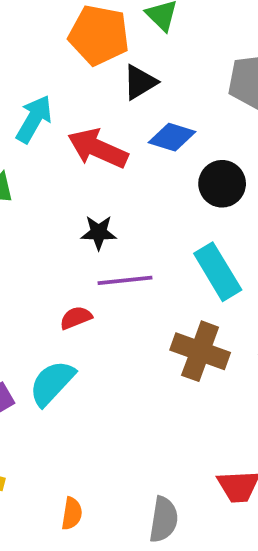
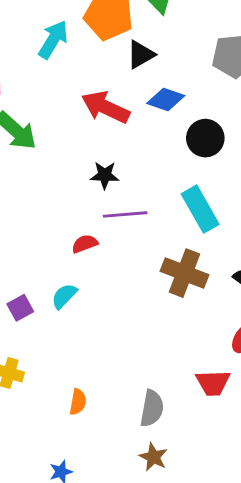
cyan arrow: (34, 119) -> (53, 40), moved
cyan semicircle: (52, 383) -> (64, 296), size x0.7

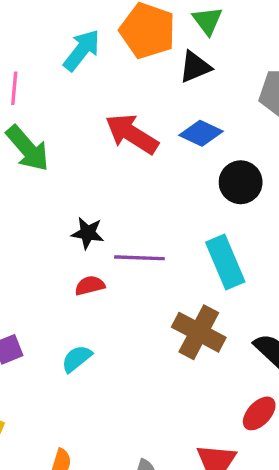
black triangle: (141, 55) -> (195, 67), moved
black star: (105, 175) -> (88, 233), moved
cyan semicircle: (64, 296) -> (77, 359), moved

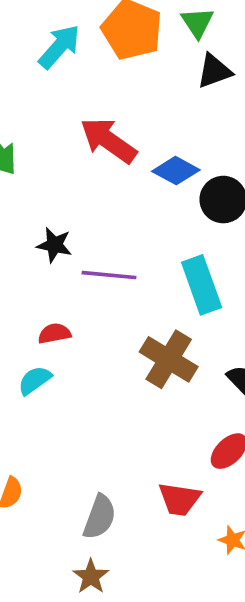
black triangle: (195, 67) -> (214, 71), moved
blue diamond: (201, 133) -> (176, 171), moved
red semicircle: (90, 286) -> (54, 333), moved

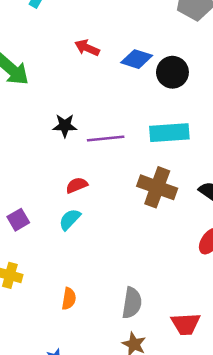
red arrow: (108, 140) -> (87, 48), size x0.6
cyan rectangle: (202, 285) -> (169, 133), turned -63
red trapezoid: (180, 499) -> (186, 324), moved

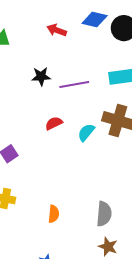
red arrow: (87, 48) -> (57, 30), moved
cyan semicircle: (70, 219) -> (86, 132), moved

